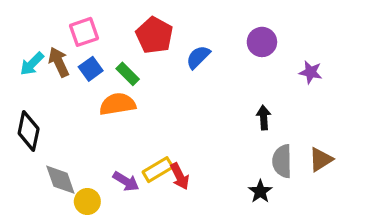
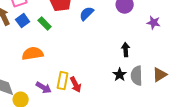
orange semicircle: (118, 104) -> (33, 54), moved
yellow rectangle: (158, 170) -> (63, 81), turned -48
black star: (260, 191) -> (120, 75), moved

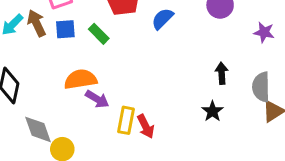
blue square: (23, 21) -> (65, 29), turned 32
gray semicircle: (137, 76) -> (261, 87), moved
purple arrow: (44, 88) -> (97, 99), moved

